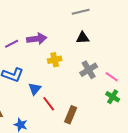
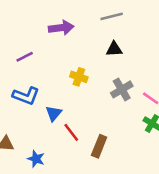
purple arrow: (37, 39) -> (61, 28), moved
yellow cross: (55, 60) -> (79, 77), turned 32

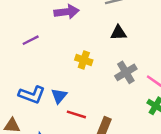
blue L-shape: (26, 96) -> (32, 95), moved
red line: (71, 132) -> (76, 114), turned -36

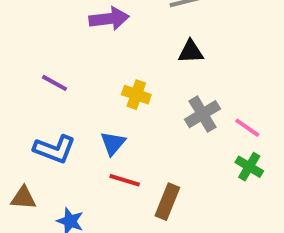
purple line: (31, 40) -> (55, 83), moved, turned 56
blue triangle: (59, 96) -> (113, 143), moved

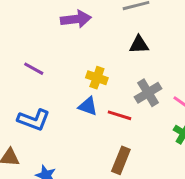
blue triangle: (113, 143) -> (88, 106), moved, turned -50
red line: (125, 180) -> (119, 115), moved

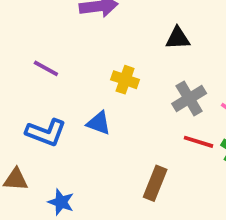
blue triangle: (88, 106) -> (99, 123), moved
red line: (119, 115) -> (199, 142), moved

